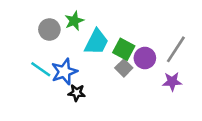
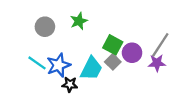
green star: (74, 21) -> (79, 21), moved
cyan trapezoid: (97, 42) -> (91, 69), moved
purple star: (172, 82) -> (157, 63), moved

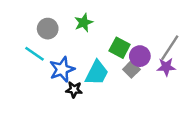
gray square: (113, 62) -> (131, 69), moved
cyan line: (37, 63) -> (35, 54), moved

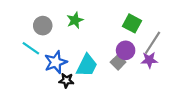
green square: (120, 48) -> (132, 23), moved

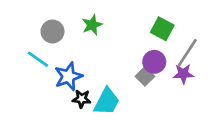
cyan trapezoid: (87, 65) -> (107, 101), moved

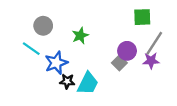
green star: (92, 25) -> (80, 36), moved
green square: (162, 29) -> (142, 17), moved, turned -30

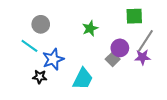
green star: (80, 36) -> (90, 28), moved
black star: (67, 81) -> (40, 77), moved

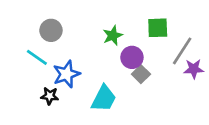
green square: (134, 16) -> (158, 28), moved
purple circle: (120, 48) -> (132, 57), moved
purple star: (142, 57) -> (194, 69), moved

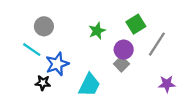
green square: (158, 28) -> (136, 24), turned -30
purple circle: (132, 57) -> (124, 50), moved
purple star: (194, 69) -> (167, 84), moved

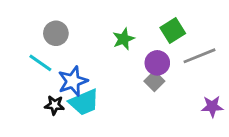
gray line: (157, 44) -> (200, 56), turned 35
cyan trapezoid: (89, 85) -> (84, 102), moved, turned 40

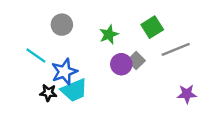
gray circle: (56, 33) -> (62, 25), moved
purple circle: (157, 63) -> (121, 64), moved
gray square: (154, 81) -> (136, 60), moved

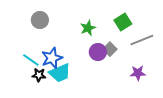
gray circle: (62, 25) -> (40, 20), moved
cyan line: (36, 56) -> (31, 60), moved
purple star: (187, 94) -> (138, 73), moved

